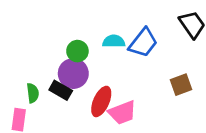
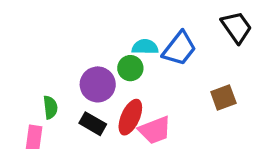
green circle: (77, 51) -> (130, 68), moved
black rectangle: (61, 90) -> (93, 124), moved

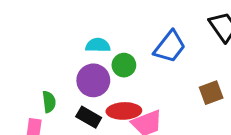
cyan semicircle: (145, 47) -> (98, 45), moved
red ellipse: (130, 117) -> (124, 111), turned 64

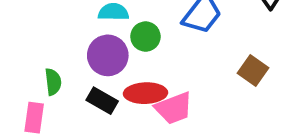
brown square: (211, 93) -> (253, 70), turned -35

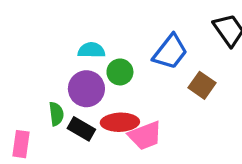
brown square: (253, 70) -> (202, 85), moved
green semicircle: (53, 82) -> (56, 114), moved

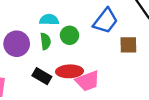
brown square: (202, 85) -> (128, 45), turned -36
purple circle: (86, 89) -> (17, 44), moved
green semicircle: (56, 114) -> (45, 41), moved

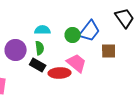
green circle: (70, 35) -> (73, 35), moved
black rectangle: (42, 76) -> (38, 65), moved
pink trapezoid: (88, 81) -> (77, 63), moved, turned -120

